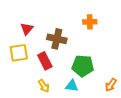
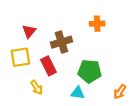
brown cross: (57, 39) -> (61, 42), turned -30
yellow arrow: (44, 86) -> (37, 87), moved

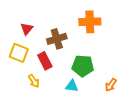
orange cross: (97, 24) -> (90, 22), size x1.5
yellow square: (20, 57) -> (19, 53), turned 30

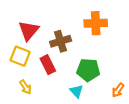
red triangle: (27, 29) -> (29, 31), size x1.5
yellow arrow: (34, 81) -> (25, 87), moved
cyan triangle: (72, 86) -> (77, 91), turned 40

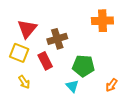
orange cross: (96, 23) -> (102, 21), moved

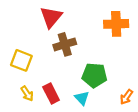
red triangle: (27, 29) -> (51, 17), moved
red rectangle: (45, 61) -> (51, 94), moved

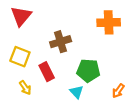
red triangle: (51, 17) -> (21, 16), moved
red rectangle: (51, 94) -> (47, 72), moved

